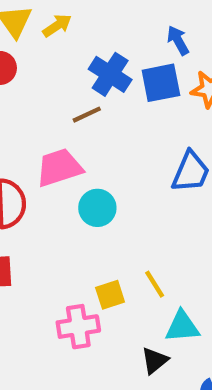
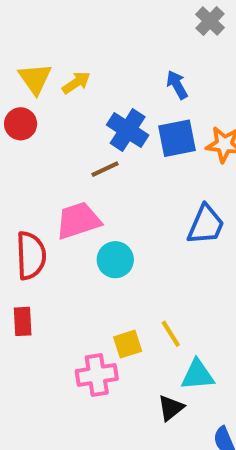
blue arrow: (178, 40) -> (177, 85), moved

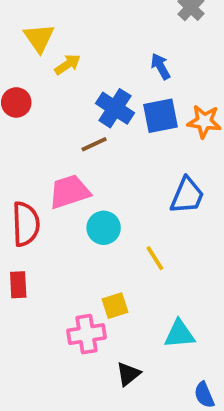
yellow triangle: (35, 79) -> (39, 38), moved
yellow line: (171, 334) -> (155, 258), moved
black triangle: (171, 408) -> (128, 374), moved

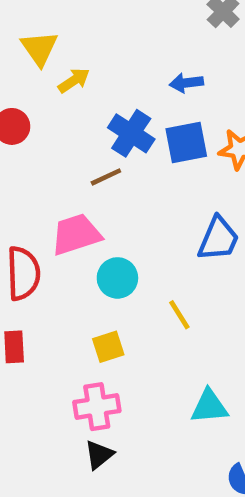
blue arrow: (161, 66) -> (186, 83), turned -68
yellow square: (115, 306) -> (108, 347), moved
black triangle: (128, 374) -> (99, 455), moved

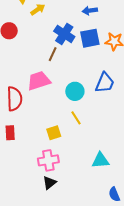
brown line: (106, 177) -> (53, 54), turned -40
cyan circle: (117, 278) -> (75, 91), moved
yellow line: (179, 315) -> (76, 118), moved

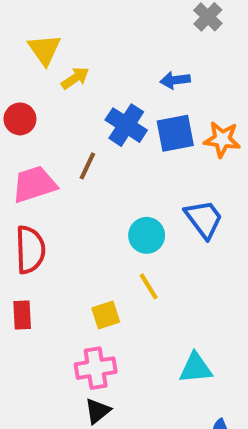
brown line: (53, 54) -> (87, 166), moved
pink trapezoid: (39, 81) -> (34, 184), moved
blue trapezoid: (105, 83) -> (204, 219), turned -60

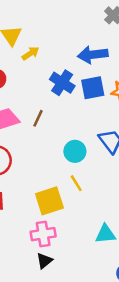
blue arrow: (175, 80) -> (93, 55), size x1.6
brown line: (87, 166) -> (38, 118), moved
yellow square: (106, 315) -> (49, 201), size x1.6

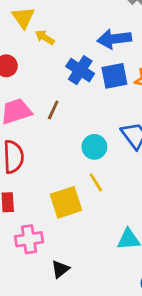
yellow arrow: (30, 53) -> (45, 37), turned -114
pink cross: (43, 234) -> (29, 239), moved

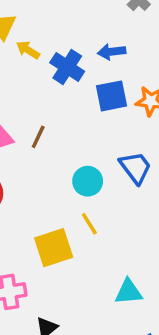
blue arrow: (114, 39) -> (111, 52), size x0.7
blue cross: (80, 70) -> (67, 67), moved

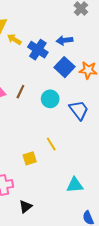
blue square: (111, 96) -> (65, 67), turned -36
cyan circle: (88, 181) -> (50, 99), moved
yellow square: (54, 248) -> (30, 158), size x0.6

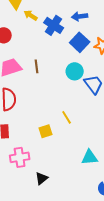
brown line: (20, 92) -> (37, 66), turned -32
cyan circle: (50, 99) -> (75, 71), moved

